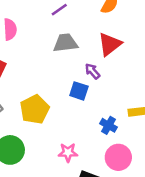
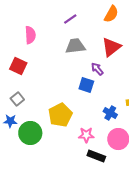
yellow pentagon: (35, 109) -> (60, 115), moved
pink star: (68, 152) -> (86, 135), moved

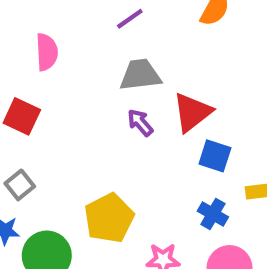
red triangle: (111, 47) -> (192, 112), moved
purple arrow: (97, 69) -> (140, 123), moved
blue square: (86, 85) -> (215, 156), moved

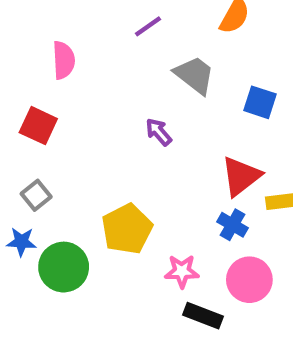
gray trapezoid: (140, 75) -> (195, 75), moved, turned 45
red triangle: (192, 112) -> (241, 176), moved
blue square: (215, 156) -> (260, 102), moved

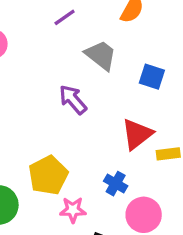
purple arrow: (159, 132) -> (73, 100), size x1.4
blue cross: (233, 225) -> (116, 184), moved
pink star: (182, 271) -> (73, 210), moved

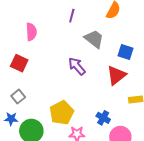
purple line: (65, 17) -> (72, 16), turned -40
red triangle: (137, 134) -> (116, 75), moved

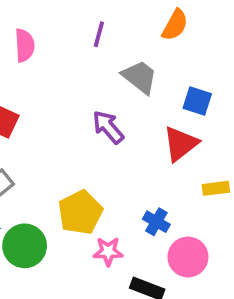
pink semicircle: (31, 32) -> (25, 45), moved

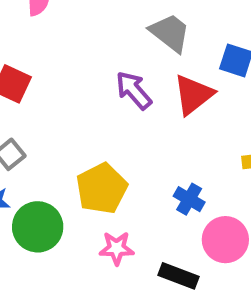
red triangle: (181, 144) -> (193, 95), moved
pink star: (108, 251) -> (117, 248), moved

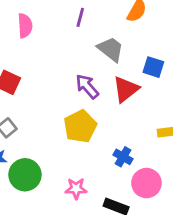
yellow pentagon: (102, 188) -> (80, 126), moved

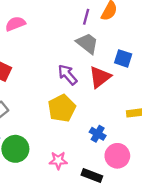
purple line: (80, 17) -> (86, 17), moved
pink semicircle: (25, 26) -> (15, 24), turned -108

